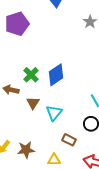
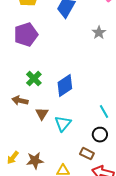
green cross: (31, 75) -> (34, 79), moved
brown rectangle: (69, 140) -> (87, 154), moved

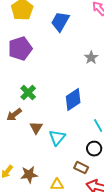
gray star: (99, 33) -> (91, 58), moved
blue diamond: (65, 86) -> (73, 100), moved
brown arrow: (20, 101) -> (14, 115), turned -49

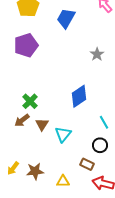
green cross: (28, 93) -> (30, 101), moved
brown arrow: (14, 115) -> (22, 120), moved

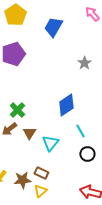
cyan line: (104, 122) -> (80, 131), moved
brown rectangle: (87, 164) -> (41, 173), moved
yellow triangle: (63, 181) -> (40, 191), moved, turned -40

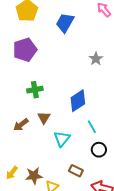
green cross: (17, 110) -> (35, 90), moved, turned 35
brown triangle: (29, 133) -> (44, 118), moved
brown rectangle: (41, 173) -> (76, 171), moved

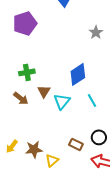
green cross: (35, 90) -> (27, 72), moved
brown arrow: (21, 125) -> (21, 98), turned -105
cyan triangle: (62, 139) -> (62, 101), moved
black circle: (99, 150) -> (99, 137), moved

